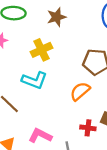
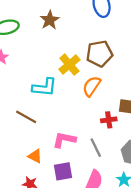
yellow cross: (41, 50) -> (69, 65), moved

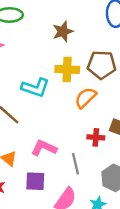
brown star: (50, 20) -> (63, 31), moved
yellow cross: (69, 65) -> (67, 69), turned 30

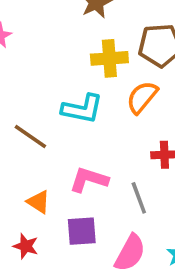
cyan L-shape: (35, 88) -> (82, 109), moved

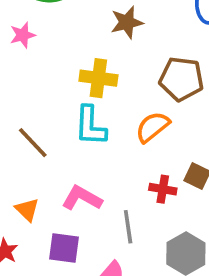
yellow cross: (109, 58) -> (98, 78), moved
cyan L-shape: (82, 109) -> (90, 126), turned 69

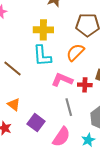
pink L-shape: (82, 198) -> (62, 80), moved
purple square: (64, 248) -> (36, 123), turned 36

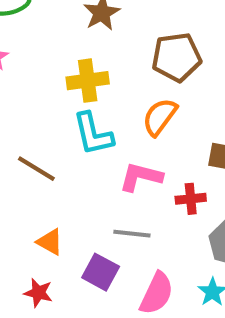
red cross: (85, 85) -> (191, 199), moved
gray line: (69, 107) -> (132, 234), moved, turned -60

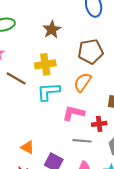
cyan L-shape: (93, 134) -> (49, 92), turned 100
brown line: (36, 169) -> (16, 78), moved
gray line: (132, 234) -> (82, 141), moved

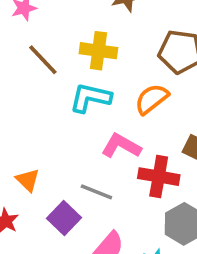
red cross: (99, 124) -> (159, 177), size x1.5
gray line: (82, 141) -> (96, 192), moved

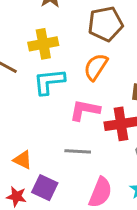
purple square: (64, 218) -> (45, 188), moved

